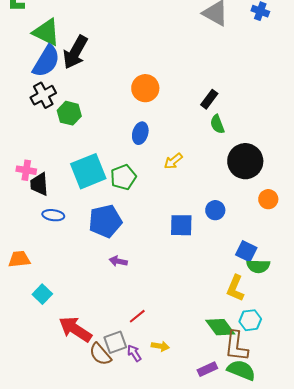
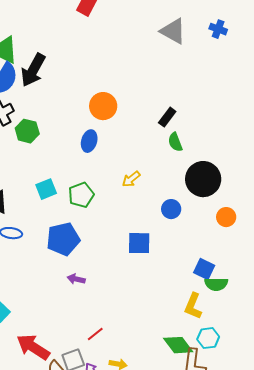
blue ellipse: (140, 133) -> (89, 141), moved
cyan square: (88, 171) -> (46, 189), size x0.6
blue circle: (215, 210) -> (171, 209), moved

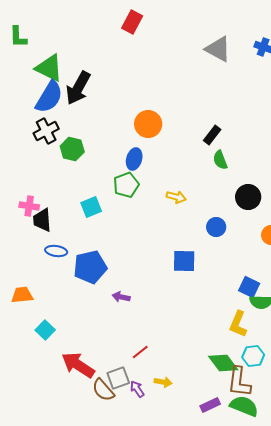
yellow arrow: (131, 179) -> (176, 197), turned -126
black circle: (203, 179) -> (248, 197), size x0.7
green pentagon: (81, 195) -> (126, 185), moved
blue pentagon: (63, 239) -> (90, 267), moved

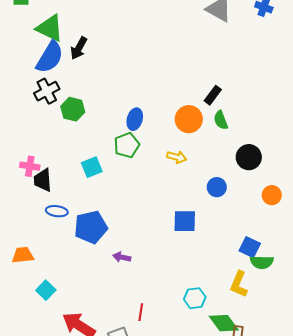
black arrow: (78, 88) -> (79, 48), size x0.7
orange circle: (148, 124) -> (189, 119), moved
red line: (140, 352) -> (141, 312), turned -42
cyan hexagon: (253, 356) -> (195, 298), moved

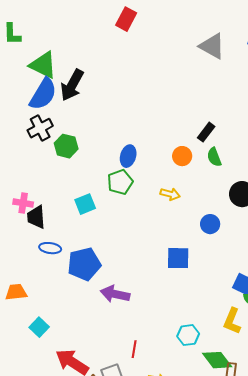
black arrow: (79, 48) -> (72, 85), size x1.4
orange circle: (189, 119) -> (182, 156), size x0.7
purple arrow: (122, 257) -> (115, 294), size x1.6

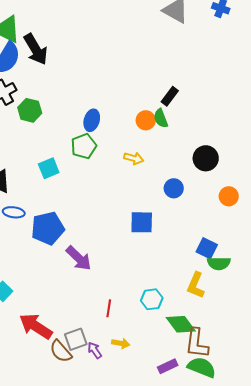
black arrow: (72, 85) -> (36, 49), turned -60
green semicircle: (214, 157) -> (161, 118), moved
purple arrow: (115, 294) -> (79, 258), turned -148
red line: (134, 349) -> (109, 308), moved

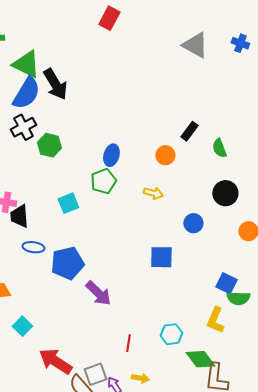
green semicircle: (161, 118) -> (219, 148), moved

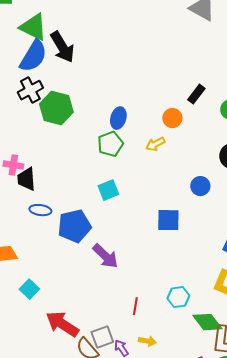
green hexagon: (49, 145) -> (56, 108), size x1.4
yellow arrow: (153, 193) -> (155, 144), moved, turned 138
cyan square: (68, 203) -> (108, 190), moved

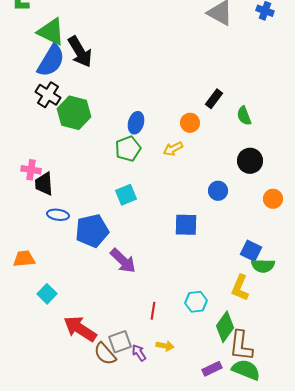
black cross: (30, 90) -> (48, 95), turned -30
green diamond: (207, 322) -> (225, 327), turned 72

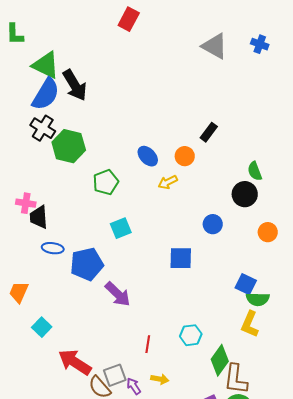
green semicircle: (244, 116) -> (255, 171), moved
blue ellipse: (136, 123) -> (148, 156), moved, turned -60
green pentagon: (128, 149) -> (106, 182), moved
orange trapezoid: (24, 259) -> (19, 292), turned -60
yellow L-shape: (240, 288) -> (250, 324), moved

